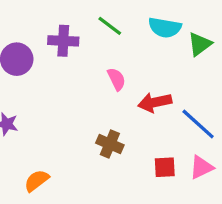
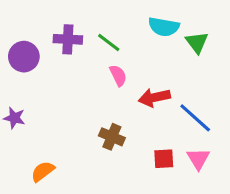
green line: (110, 26) -> (109, 42), moved
green triangle: (200, 44) -> (197, 42), turned -30
pink triangle: (201, 167) -> (198, 159), turned -35

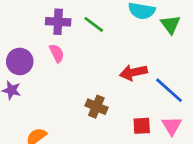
purple circle: (24, 57) -> (20, 61), moved
pink semicircle: (118, 75) -> (57, 53), moved

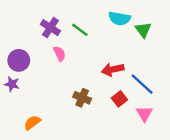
purple cross: (58, 22) -> (50, 28), turned 30
pink semicircle: (57, 53) -> (59, 54), moved
red square: (142, 126) -> (119, 99), moved, turned -35

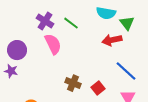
pink semicircle: (59, 54) -> (53, 44), size x1.5
red arrow: (113, 69) -> (112, 40), moved
red square: (119, 99) -> (98, 88), moved

